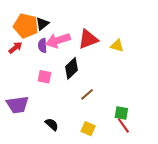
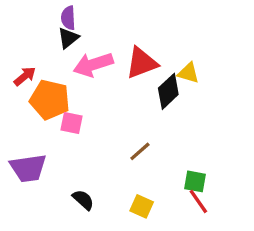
orange pentagon: (26, 26) -> (50, 100), moved
purple semicircle: (42, 46) -> (68, 18), moved
black diamond: (71, 68) -> (168, 91), moved

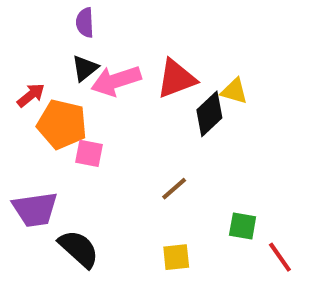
black triangle: (68, 38) -> (85, 68), moved
black semicircle: (83, 200) -> (79, 249), moved, size x1.5
red line: (198, 201) -> (280, 257), moved
yellow square: (142, 206) -> (176, 257), turned -30

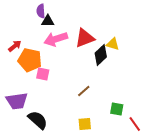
black triangle: (85, 68) -> (48, 21), moved, turned 40

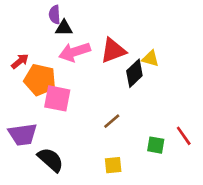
pink square: (43, 74) -> (57, 98), size x1.5
red line: (135, 124) -> (184, 136), moved

